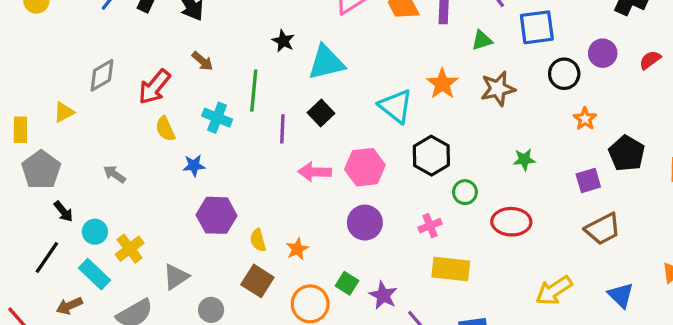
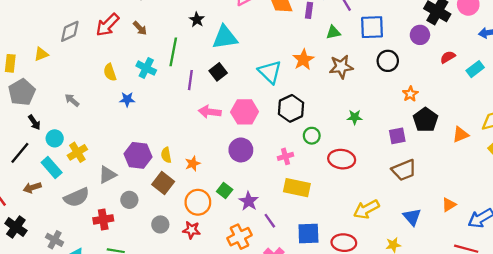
purple circle: (603, 53) -> (420, 35), moved
red arrow: (154, 87) -> (107, 25), moved
orange star: (585, 119) -> (410, 94), moved
purple hexagon: (217, 215) -> (138, 155), moved

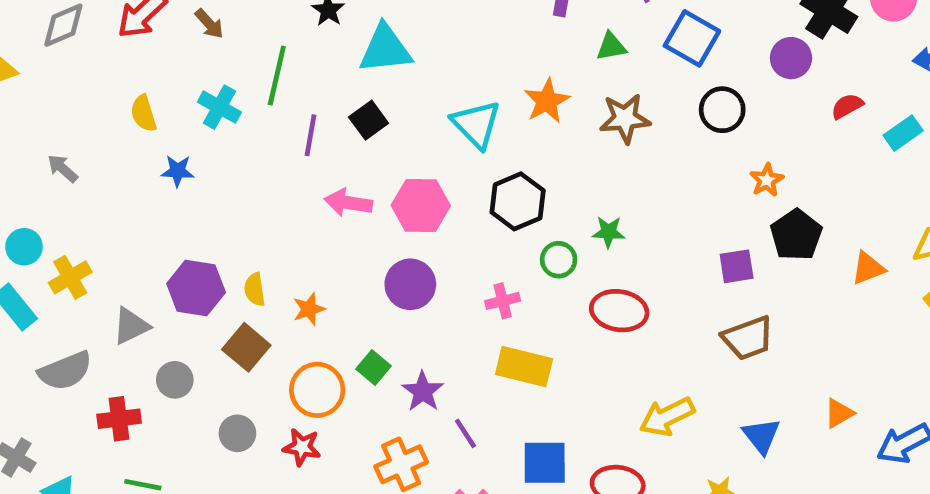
blue square: (372, 27) -> (692, 38), turned 30
green star: (355, 117) -> (608, 232), moved

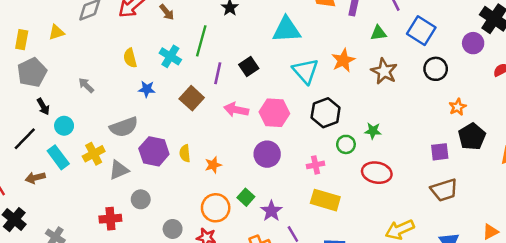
cyan triangle: (385, 49) -> (287, 30), moved
brown star: (625, 118) -> (384, 71), turned 30
yellow cross: (70, 277) -> (94, 154), moved
brown square: (246, 347) -> (192, 98), moved
gray semicircle: (65, 371) -> (124, 127), moved

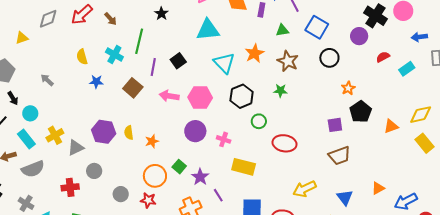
gray semicircle: (124, 127) -> (33, 169), moved
green star: (373, 131) -> (280, 91), moved
pink cross: (316, 165) -> (224, 139), moved, turned 32

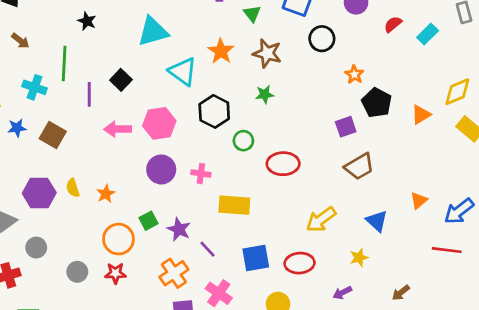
green triangle: (282, 30) -> (252, 14), turned -48
brown square: (133, 88) -> (53, 135), moved
green square: (179, 167) -> (148, 221), turned 32

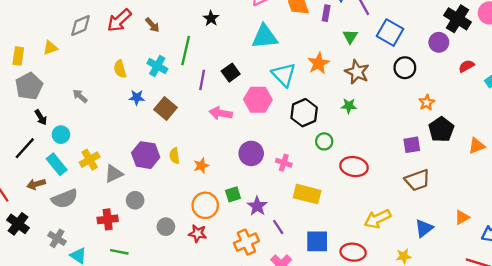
pink hexagon: (159, 123) -> (258, 100), moved
blue triangle: (377, 221) -> (424, 228), turned 30

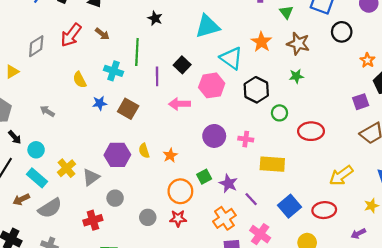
blue square: (317, 241) -> (289, 206), turned -30

